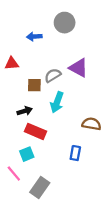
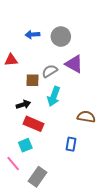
gray circle: (65, 23) -> (61, 37), moved

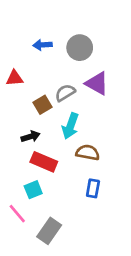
brown square: (32, 80) -> (43, 105), turned -32
brown semicircle: (86, 117) -> (88, 153), moved

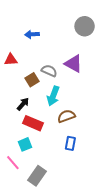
gray circle: (80, 48) -> (85, 26), moved
gray semicircle: (65, 93) -> (49, 71), turned 56
black arrow: (31, 137) -> (23, 104), turned -32
brown semicircle: (88, 153) -> (66, 116), turned -30

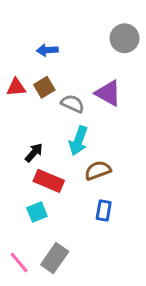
brown square: (32, 80) -> (44, 87), moved
pink line: (13, 163) -> (19, 262), moved

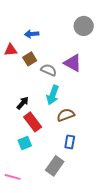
red triangle: (16, 87) -> (11, 50), moved
red rectangle: (49, 181) -> (33, 122), turned 30
gray rectangle: (55, 258) -> (55, 166), moved
pink line: (19, 262) -> (13, 177), turned -35

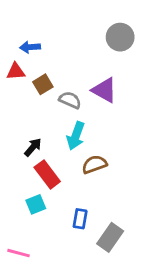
blue arrow: (32, 34) -> (30, 47), moved
blue rectangle: (70, 142) -> (80, 219), moved
gray rectangle: (55, 166) -> (110, 237), moved

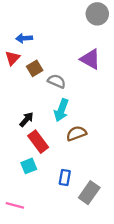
gray circle: (120, 37) -> (97, 14), moved
red triangle: (16, 71) -> (13, 58), turned -42
purple triangle: (104, 90) -> (90, 59), moved

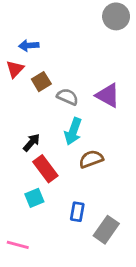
purple triangle: (90, 59) -> (108, 95), moved

